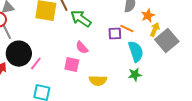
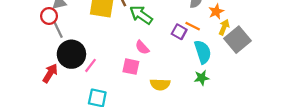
purple square: (115, 34) -> (179, 32), turned 32

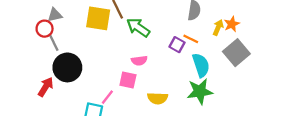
orange star: (216, 12) -> (232, 24), moved
yellow arrow: (224, 27) -> (218, 27), moved
pink semicircle: (142, 47) -> (139, 61), turned -56
pink line: (91, 65) -> (107, 97), moved
green star: (202, 78) -> (200, 91), size x1.6

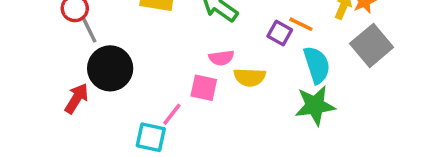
yellow semicircle: (158, 98) -> (250, 77), moved

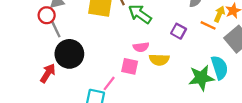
orange line: (301, 24) -> (208, 25), moved
cyan semicircle: (317, 65) -> (219, 68), moved

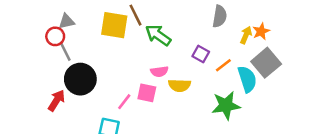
orange line: (208, 25) -> (223, 65), moved, turned -63
cyan semicircle: (219, 68) -> (247, 79), moved
pink line: (109, 83) -> (124, 102), moved

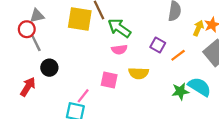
pink semicircle: (159, 72) -> (119, 50), moved
black circle: (80, 79) -> (49, 68), size x0.6
cyan semicircle: (247, 79) -> (200, 87), moved, turned -40
pink line: (124, 102) -> (83, 96), moved
green star: (226, 105) -> (180, 91), size x0.7

